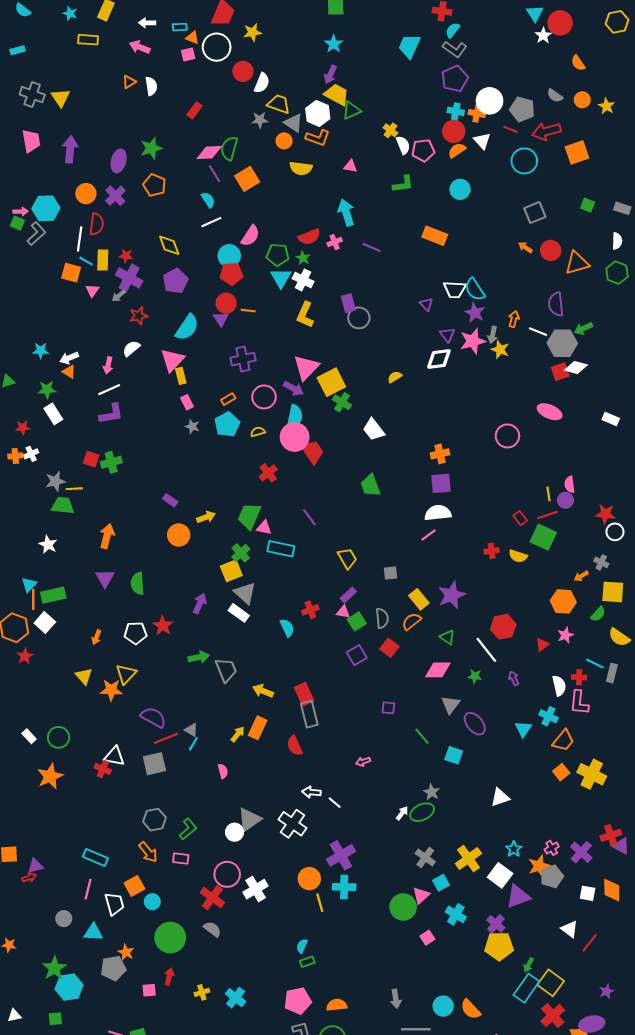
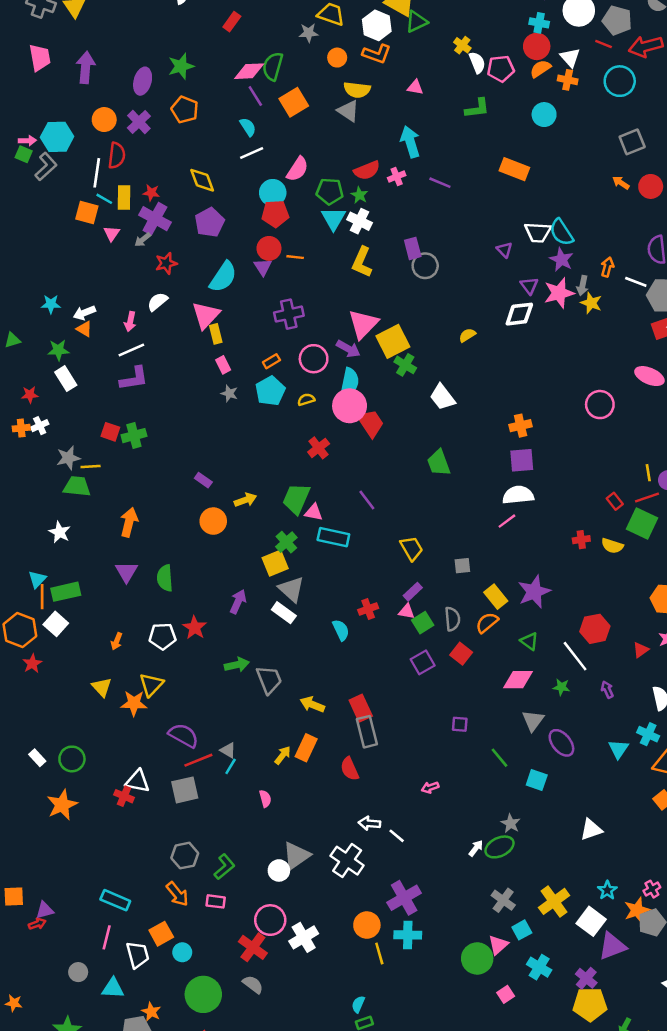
orange cross: (477, 113) -> (568, 80), moved
gray triangle: (294, 123) -> (348, 111), moved

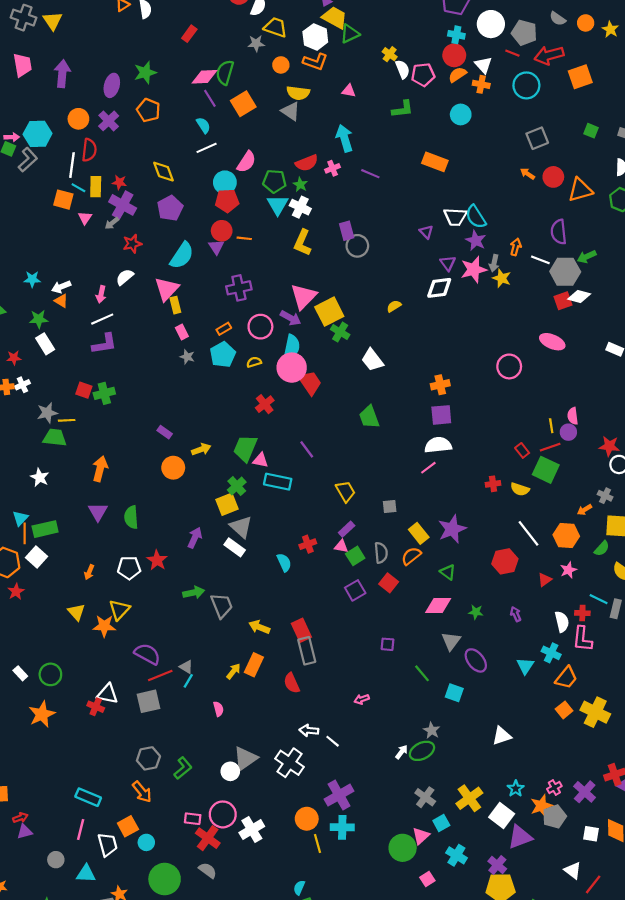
white line: (575, 656) -> (529, 533), moved
pink rectangle: (216, 901) -> (193, 819), moved
purple triangle: (45, 910) -> (25, 832), moved

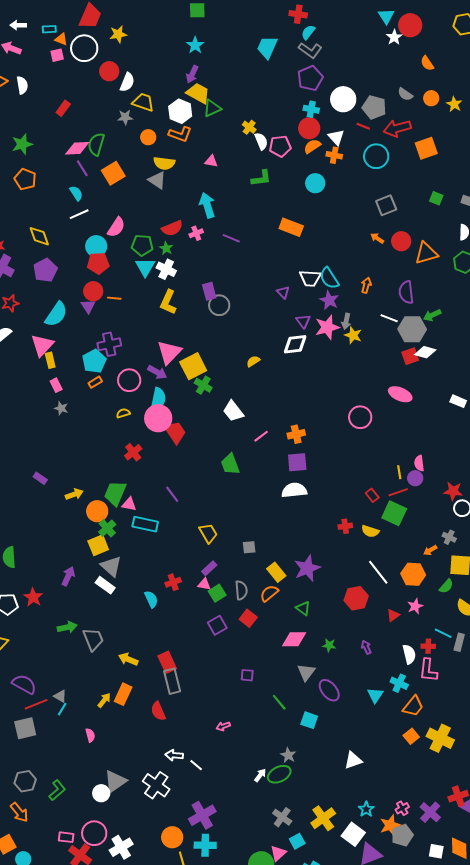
orange arrow: (516, 247) -> (366, 285), moved
cyan pentagon: (223, 355) -> (94, 361), moved
orange circle: (173, 468) -> (97, 511), moved
pink line: (428, 468) -> (261, 436), moved

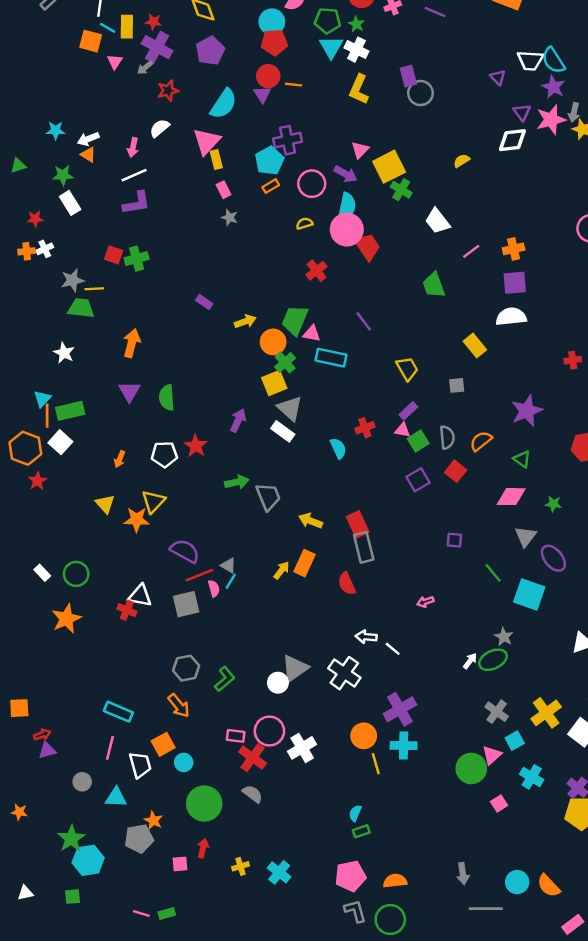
pink triangle: (169, 352) -> (360, 150), size x0.6
yellow rectangle: (276, 572) -> (475, 346), moved
cyan square: (309, 720) -> (529, 594), size x1.5
pink semicircle: (90, 735) -> (214, 588), moved

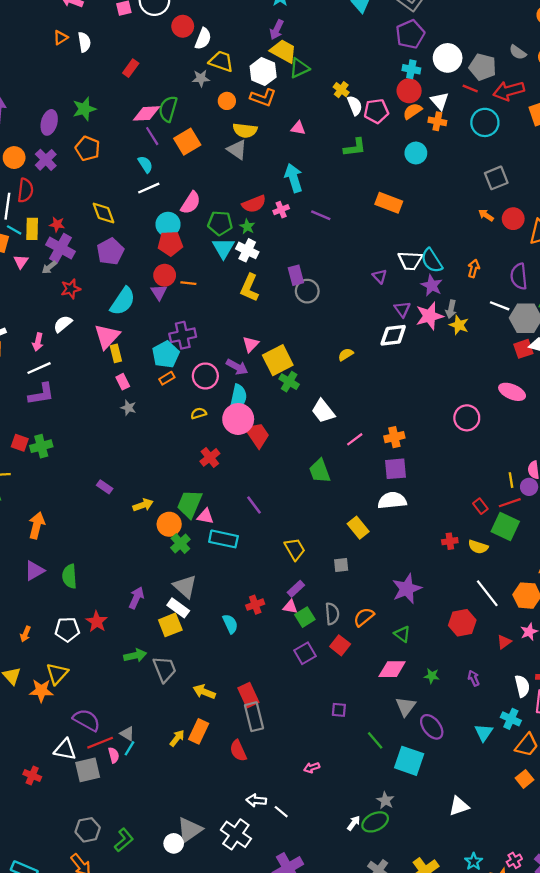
yellow square: (274, 383) -> (170, 625), moved
purple triangle: (129, 391) -> (34, 571), turned 30
white triangle: (140, 596) -> (65, 749), moved

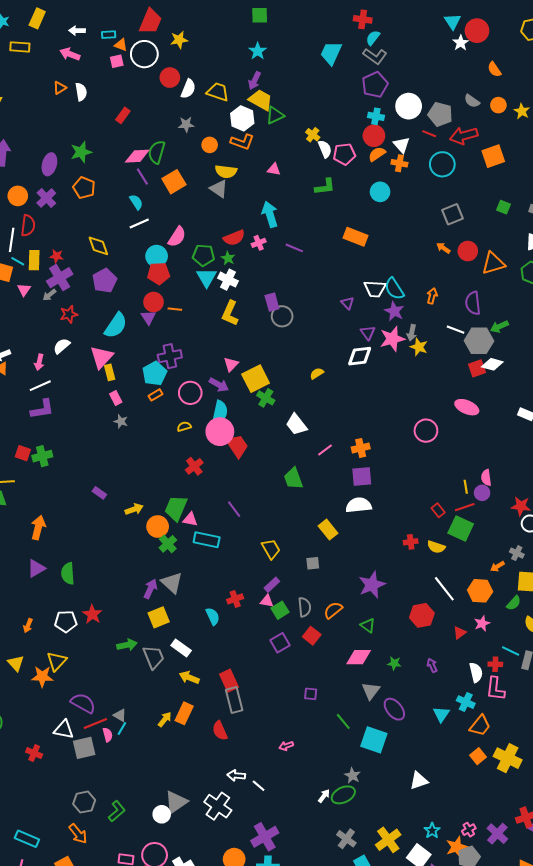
yellow trapezoid: (221, 61) -> (218, 92), moved
purple cross: (60, 248) -> (60, 278), turned 30
purple arrow: (136, 598) -> (150, 589), moved
white rectangle: (178, 608) -> (181, 648), moved

